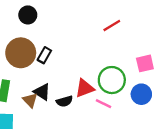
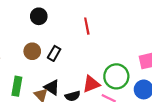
red line: (112, 26) -> (87, 26), moved, turned -70
brown circle: (21, 53) -> (32, 51), size x0.6

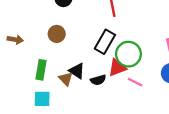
black rectangle: (54, 53) -> (105, 42), moved, size x1.5
green circle: (116, 76) -> (128, 54), moved

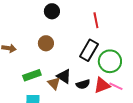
red triangle: (117, 68) -> (102, 85), moved
green rectangle: (41, 70) -> (32, 75), turned 60

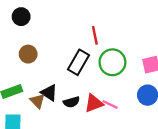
black circle: (52, 11) -> (21, 17), moved
red line: (96, 20) -> (95, 35), moved
green circle: (110, 61) -> (112, 62), moved

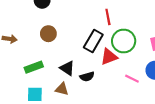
brown triangle: (38, 101) -> (62, 89), moved, turned -32
red triangle: (94, 103) -> (109, 57), moved
pink line: (110, 104) -> (132, 79), moved

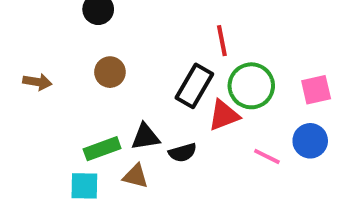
green rectangle: (34, 67) -> (102, 149), moved
black triangle: (67, 68) -> (145, 137), turned -42

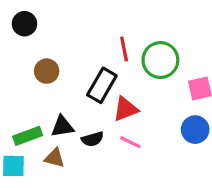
brown circle: (110, 72) -> (47, 71), moved
green circle: (251, 86) -> (160, 60), moved
pink line: (267, 156) -> (130, 142), moved

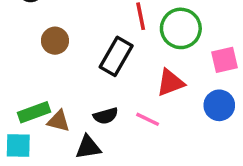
red triangle: (126, 109) -> (170, 83), moved
black triangle: (62, 126) -> (88, 147), moved
brown triangle: (55, 158) -> (58, 121), moved

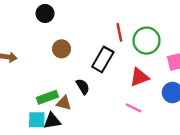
black semicircle: (106, 116) -> (83, 87), moved, turned -105
pink line: (148, 119) -> (134, 108), moved
black triangle: (88, 147) -> (52, 121), moved

